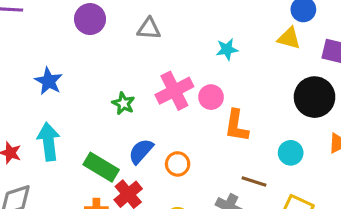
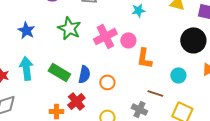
green star: (123, 103) -> (69, 28), moved, size x1.6
blue semicircle: (141, 151) -> (84, 74), turned 150
green rectangle: (101, 167) -> (59, 72), moved

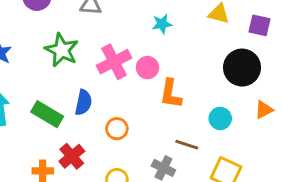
blue semicircle: (84, 74) -> (83, 102), moved

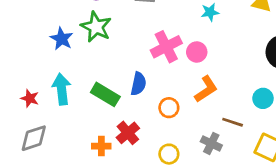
green star: (62, 50) -> (96, 27), moved
orange L-shape: (171, 94) -> (206, 89), moved, turned -132

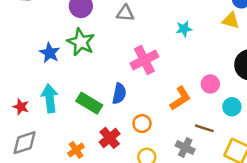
pink circle: (197, 52) -> (210, 84), moved
orange circle: (169, 108) -> (142, 124), moved
orange cross: (101, 146) -> (76, 150), moved, turned -35

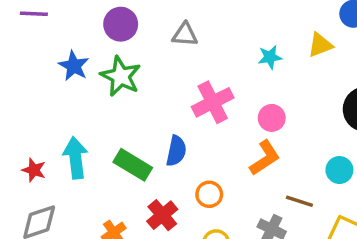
yellow triangle: (231, 20) -> (320, 45), moved, turned -36
blue star: (50, 53) -> (74, 66), moved
pink circle: (210, 84) -> (272, 118), moved

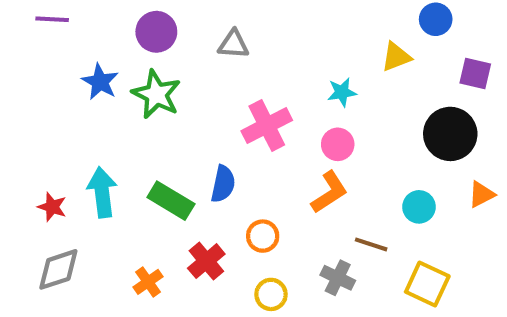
cyan star: (270, 57) -> (342, 92), moved

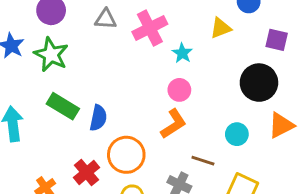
cyan star: (342, 92) -> (182, 53), turned -30
pink cross: (267, 126) -> (150, 28), moved
orange triangle: (482, 194) -> (281, 125), size x1.4
green rectangle: (171, 201) -> (63, 106), moved
orange circle: (263, 236) -> (126, 155), size x1.6

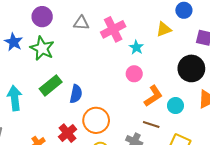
green rectangle: (63, 106) -> (51, 85), turned -70
orange L-shape: (173, 124) -> (153, 96), moved

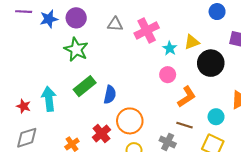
yellow triangle: (164, 29) -> (192, 42), moved
blue star: (14, 42) -> (49, 19), moved, turned 30
black circle: (191, 68) -> (211, 63), moved
cyan circle: (175, 106) -> (216, 117), moved

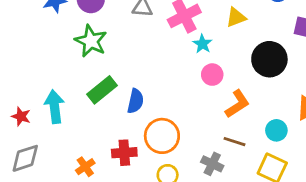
yellow triangle: (192, 42) -> (236, 17), moved
cyan star: (170, 48) -> (202, 44), moved
red cross: (101, 134) -> (124, 153), turned 36

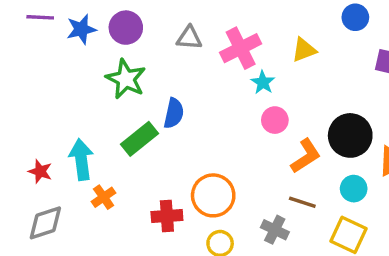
black circle: (269, 59) -> (350, 135), moved
blue semicircle: (135, 101) -> (174, 113), moved
orange cross: (85, 167) -> (104, 197), moved

